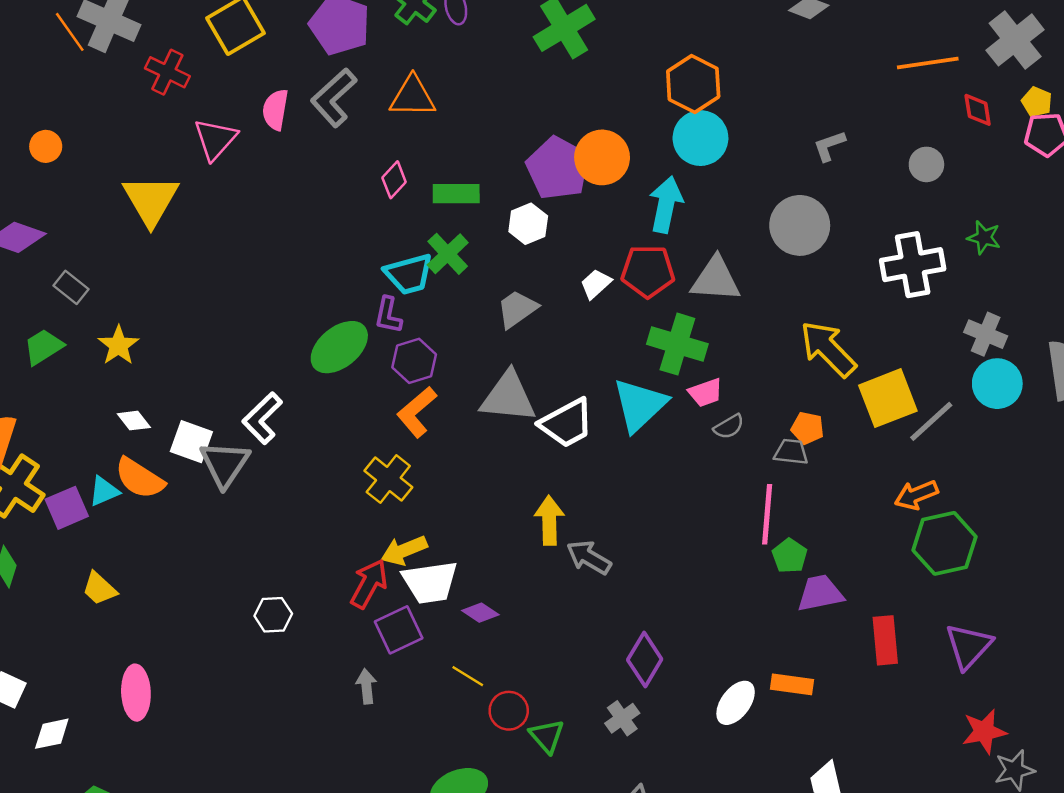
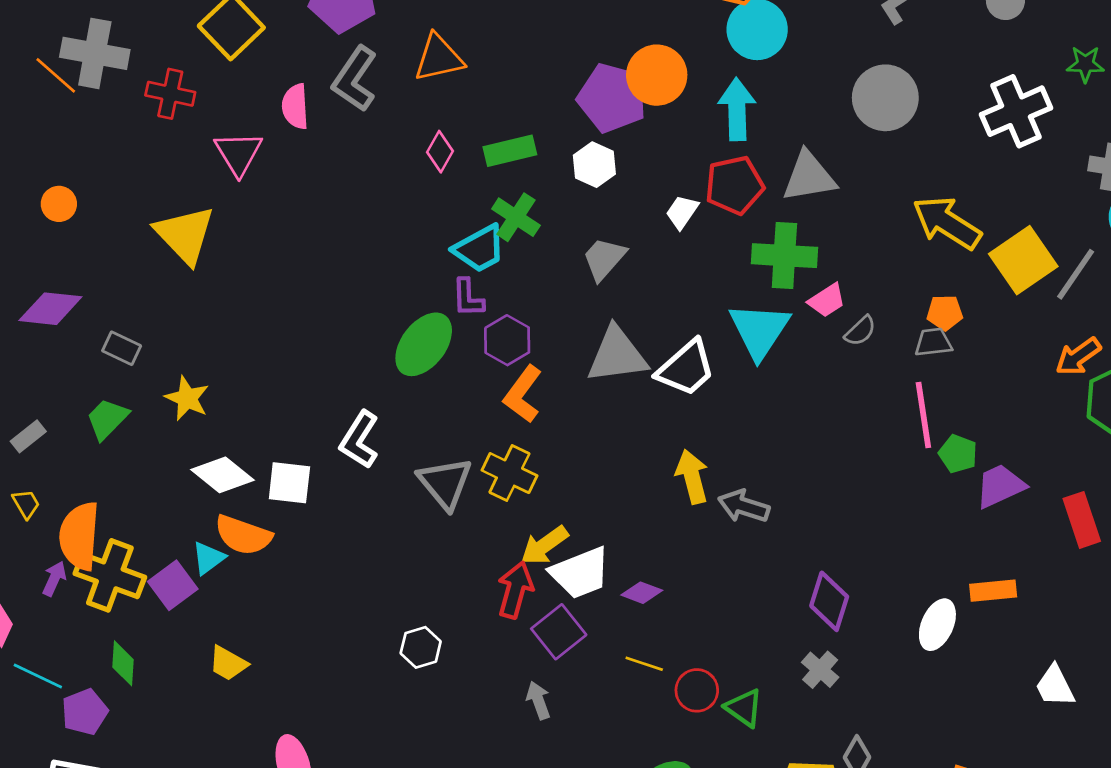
white diamond: (134, 421) -> (223, 475), size x1.6
gray triangle: (225, 464) -> (445, 483), moved

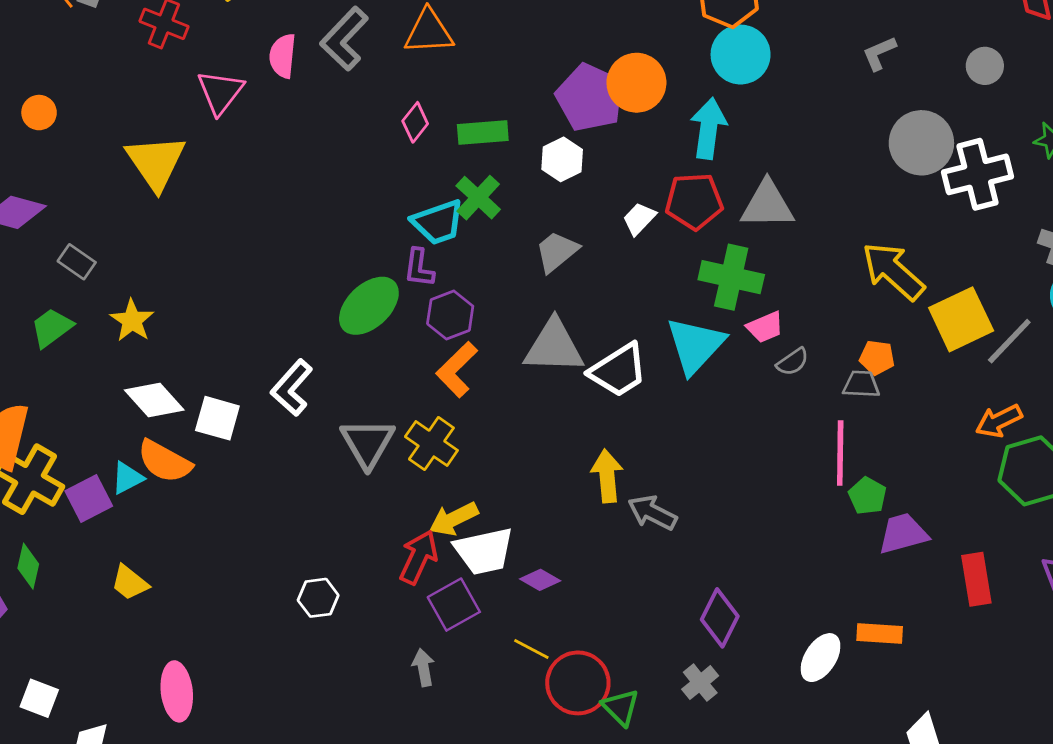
gray circle: (885, 98) -> (921, 143), moved
red circle: (697, 690) -> (578, 683), size x1.5

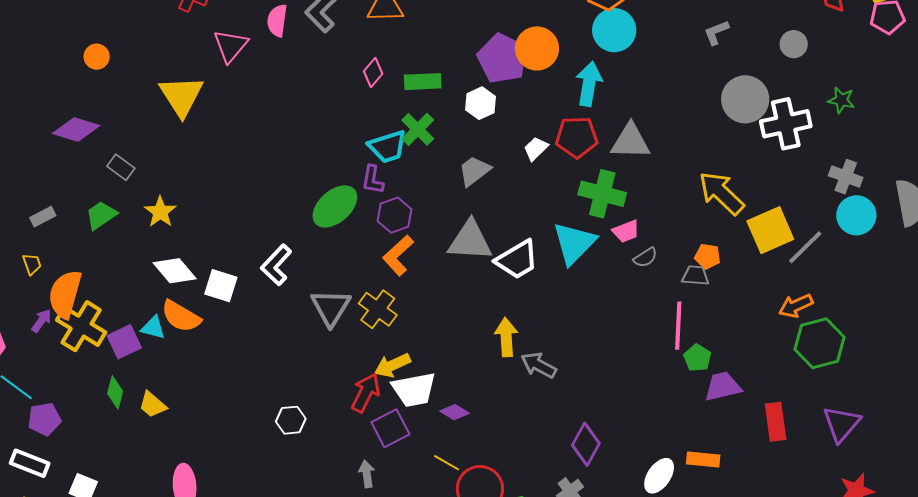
cyan triangle: (127, 478) -> (153, 328), turned 40
green diamond: (28, 566) -> (115, 392), moved

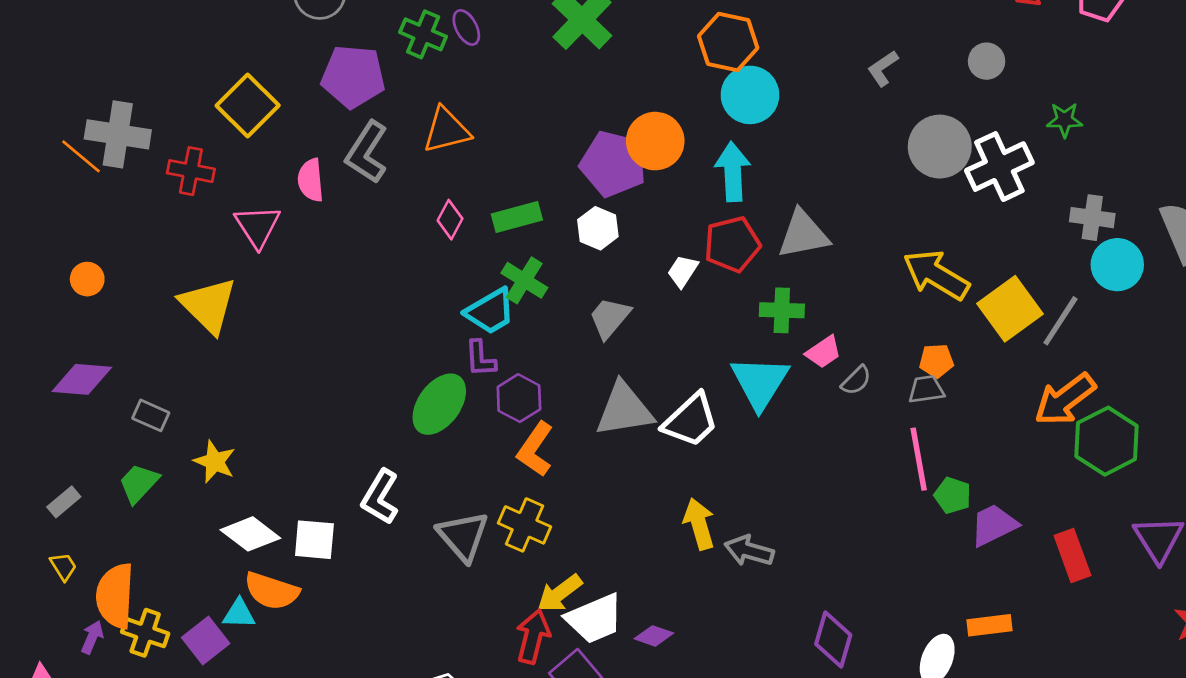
green cross: (602, 194) -> (782, 310), size x0.7
orange arrow: (796, 306) -> (1065, 399), size x1.4
yellow cross: (81, 326) -> (145, 633), size x0.7

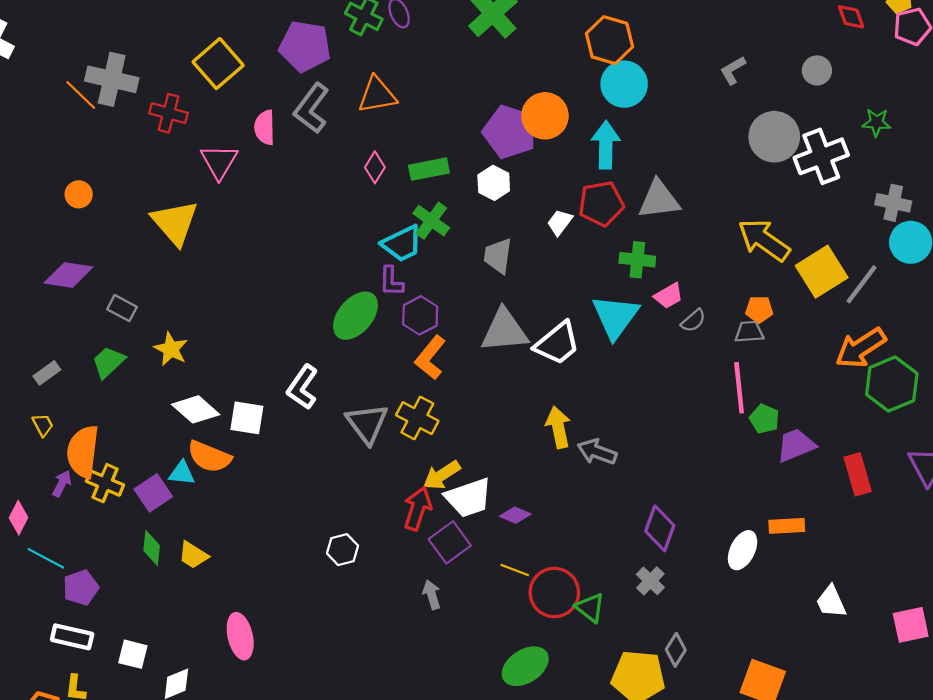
gray trapezoid: (610, 318) -> (498, 256), turned -36

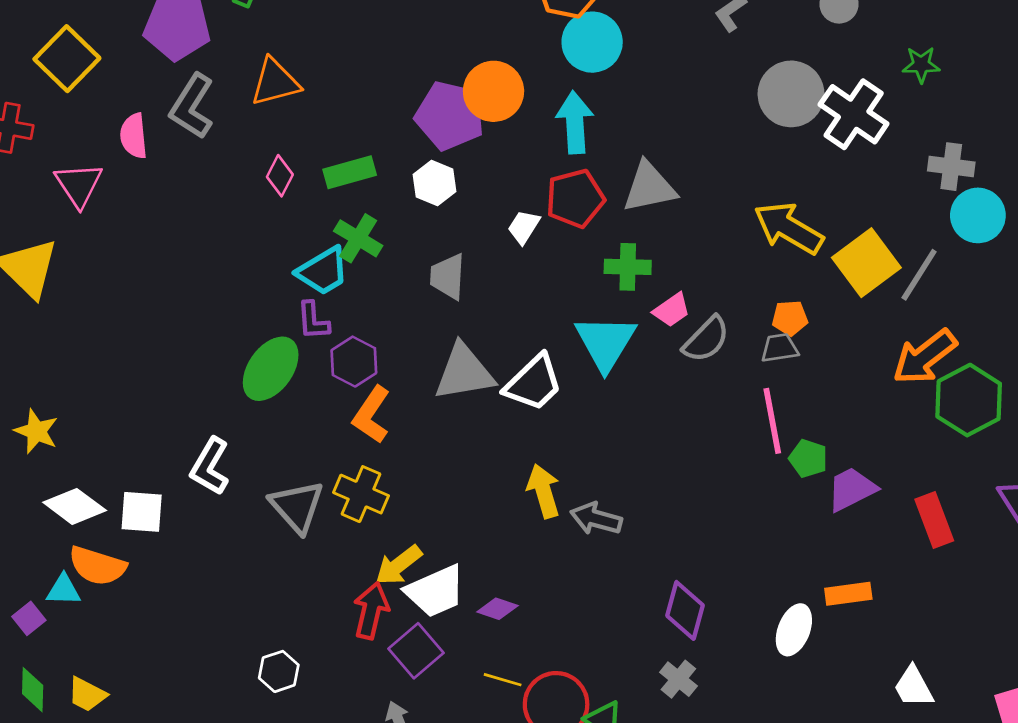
white cross: (821, 156) -> (854, 114), turned -30
gray semicircle: (693, 321) -> (706, 339), size x1.5
purple square: (153, 493) -> (29, 618), size x0.7

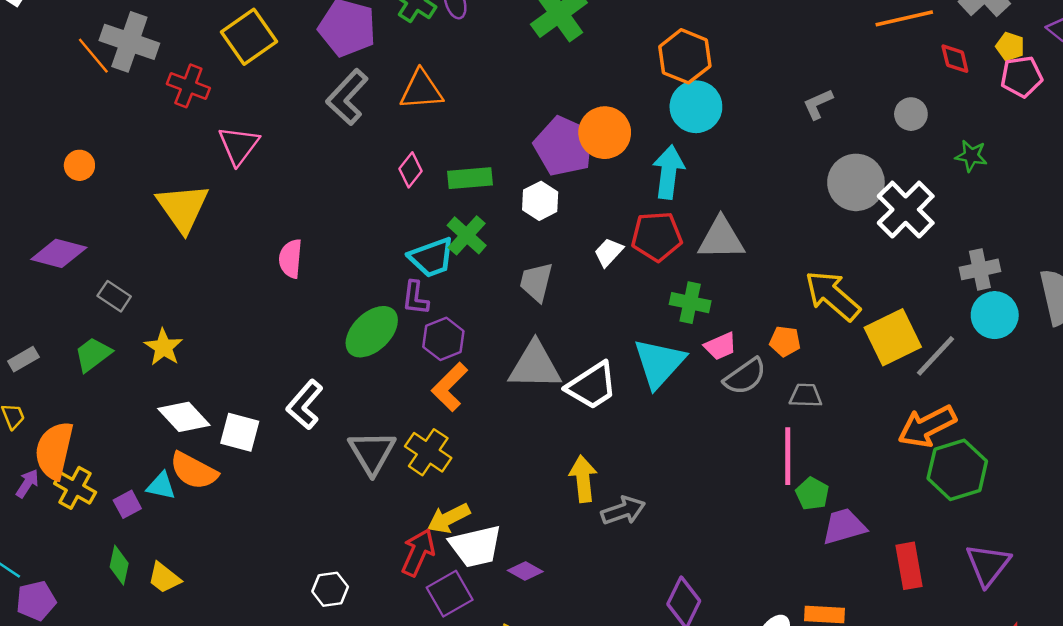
green star: (921, 65) -> (971, 156), moved
pink semicircle: (134, 136) -> (291, 259), moved
gray cross: (951, 167) -> (980, 269), turned -30
orange pentagon: (790, 318) -> (785, 341), moved
gray arrow: (596, 519) -> (623, 511), turned 135

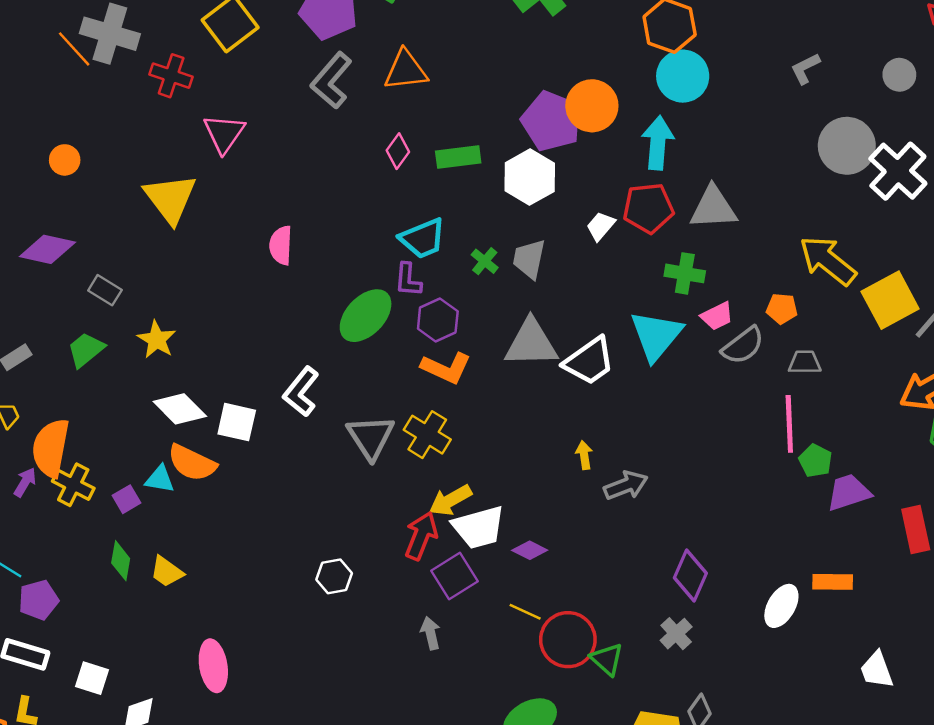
white hexagon: (540, 201) -> (530, 177), size x1.4
green cross: (467, 235) -> (485, 261), moved, size x0.7
orange L-shape: (450, 387) -> (446, 368), turned -108
yellow arrow: (583, 479) -> (584, 455), size x0.6

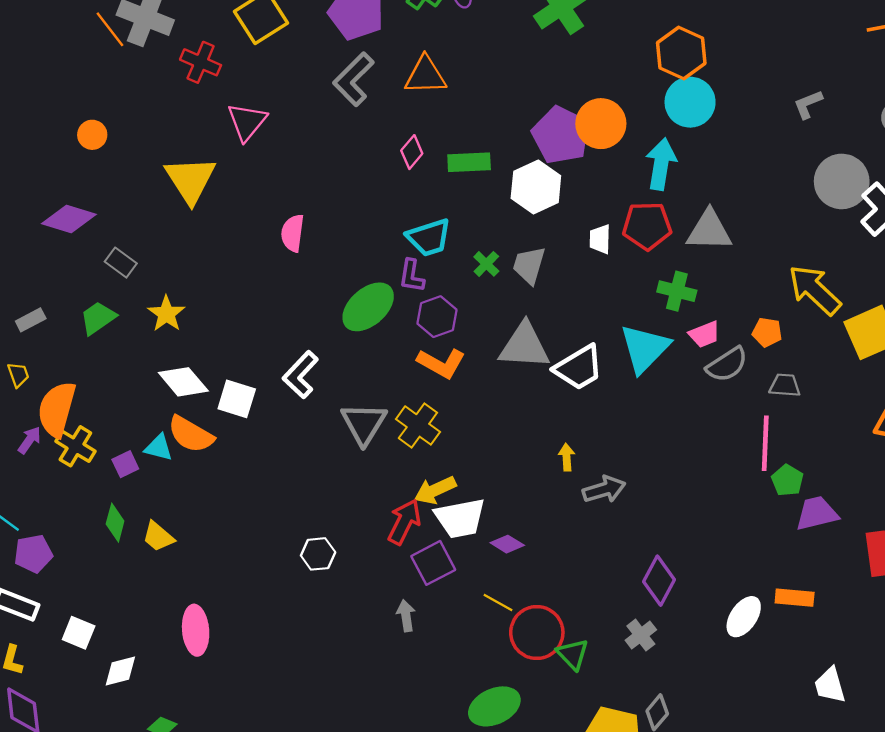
white trapezoid: (601, 226) -> (600, 239), turned -44

